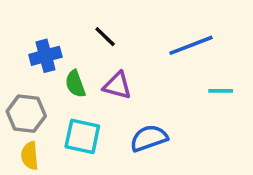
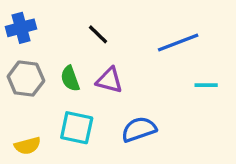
blue cross: (45, 56) -> (21, 28), moved
gray hexagon: (26, 114) -> (26, 79), moved
yellow semicircle: (30, 156) -> (28, 146), turned -100

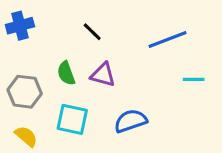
gray hexagon: (26, 79) -> (25, 92), moved
yellow semicircle: (28, 146) -> (26, 136), turned -125

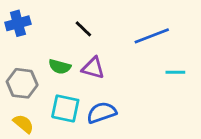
green semicircle: (66, 73) -> (60, 67), turned -55
blue semicircle: (131, 121) -> (102, 113), moved

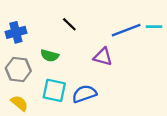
blue cross: (18, 23) -> (16, 32), moved
purple triangle: (93, 68) -> (103, 57), moved
cyan line: (175, 72) -> (154, 27), moved

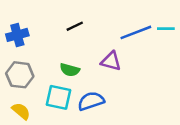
black line: (69, 24) -> (75, 26), turned -70
green semicircle: (50, 56) -> (70, 70), moved

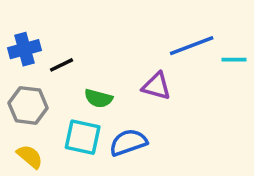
black line: (75, 26) -> (61, 65), moved
cyan line: (166, 29) -> (234, 60), moved

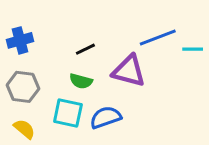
black line: (61, 65) -> (85, 49), moved
purple triangle: (156, 86) -> (129, 71), size x1.4

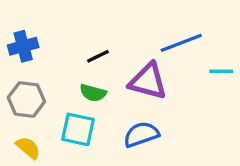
cyan line: (193, 49) -> (221, 71), moved
blue semicircle: (106, 117) -> (141, 134), moved

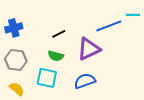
cyan line: (221, 71) -> (133, 15), moved
purple triangle: (148, 81) -> (89, 49), turned -40

